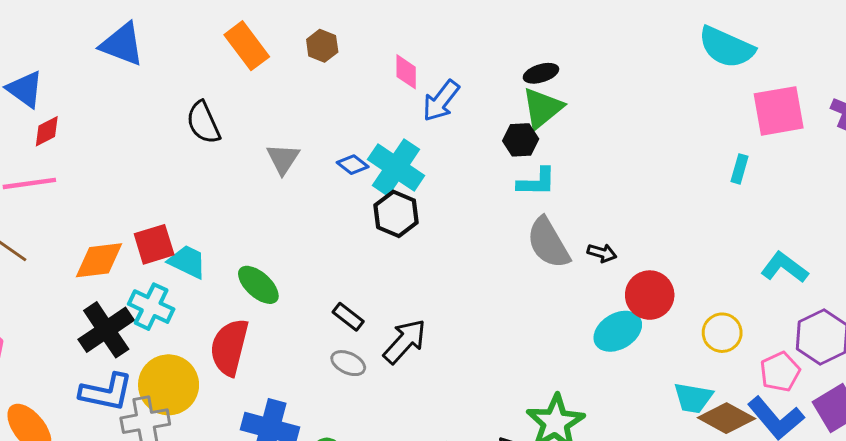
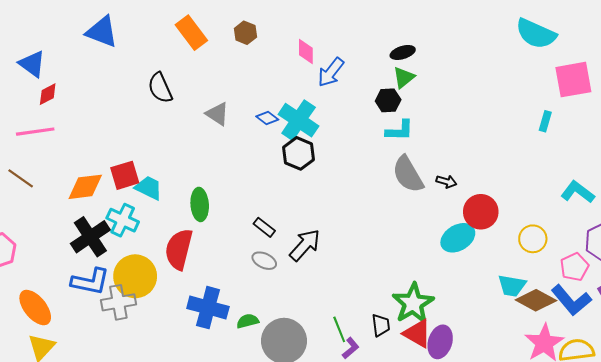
green triangle: (542, 108) -> (404, 77), size x0.7
gray triangle: (283, 159) -> (217, 114), turned -30
green ellipse: (258, 285) -> (200, 204), turned 44

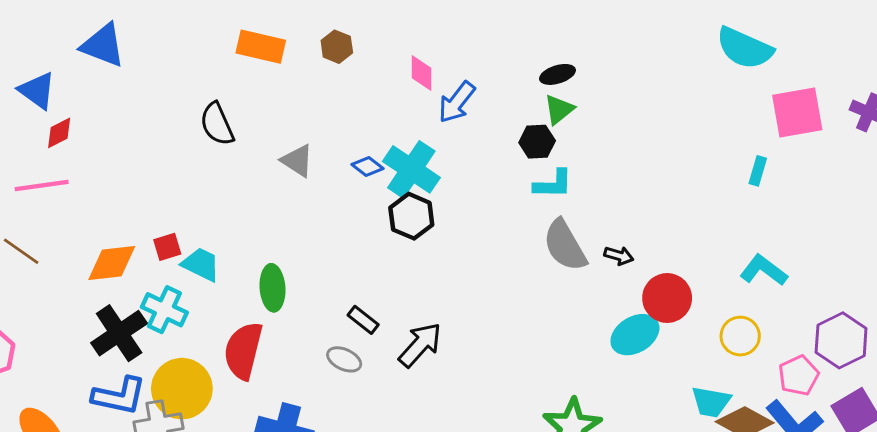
blue triangle: (102, 32) -> (103, 45), moved
orange rectangle: (191, 33) -> (261, 47), turned -40
red square: (125, 175) -> (167, 247), size x0.7
cyan L-shape: (578, 192) -> (764, 270), moved
gray ellipse: (264, 261) -> (344, 359), moved

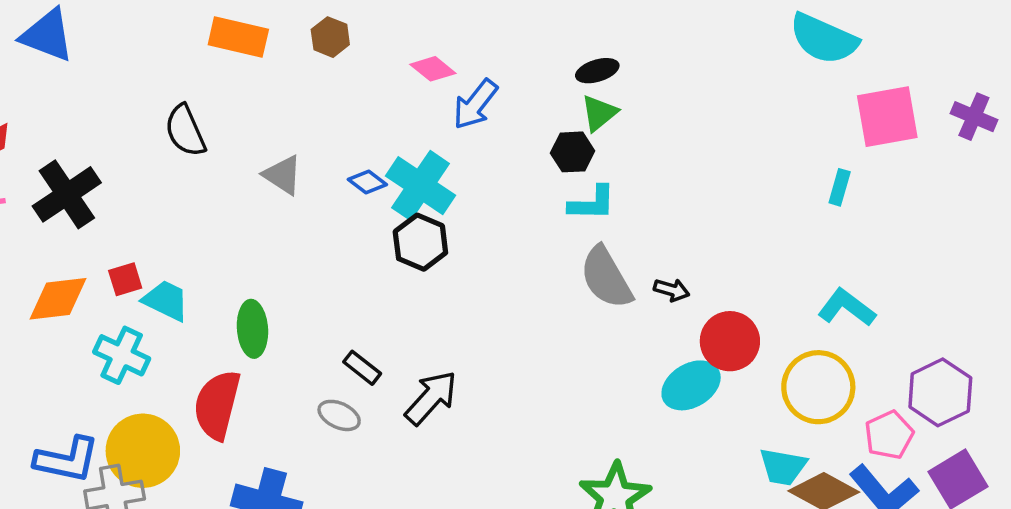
pink diamond: (422, 73) -> (433, 69), turned -51
black cross: (119, 333) -> (67, 194), moved
yellow circle: (740, 336) -> (818, 387), size x1.5

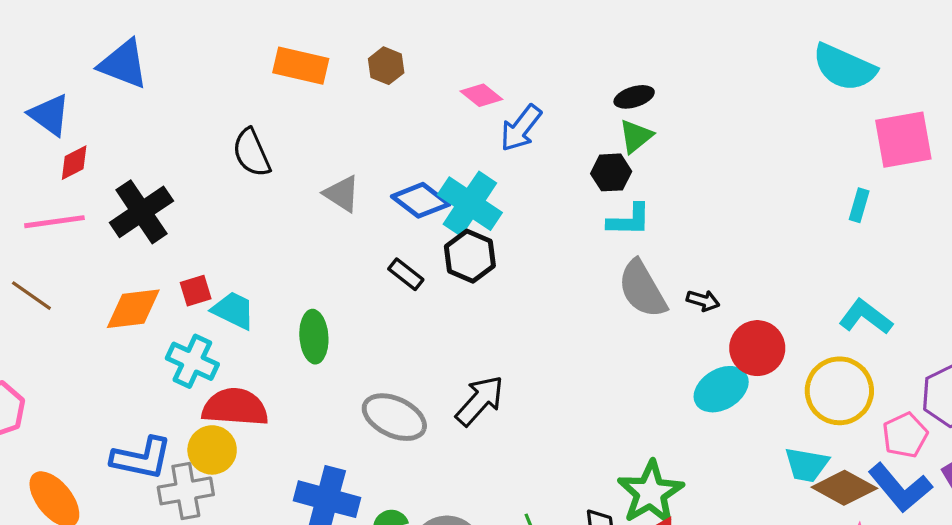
blue diamond: (367, 182) -> (421, 200), size x1.6
black rectangle: (362, 368) -> (406, 274), moved
red semicircle: (217, 405) -> (235, 407), moved, turned 80
gray ellipse: (339, 415) -> (394, 417), size x1.6
yellow circle: (143, 451) -> (212, 450), size x0.7

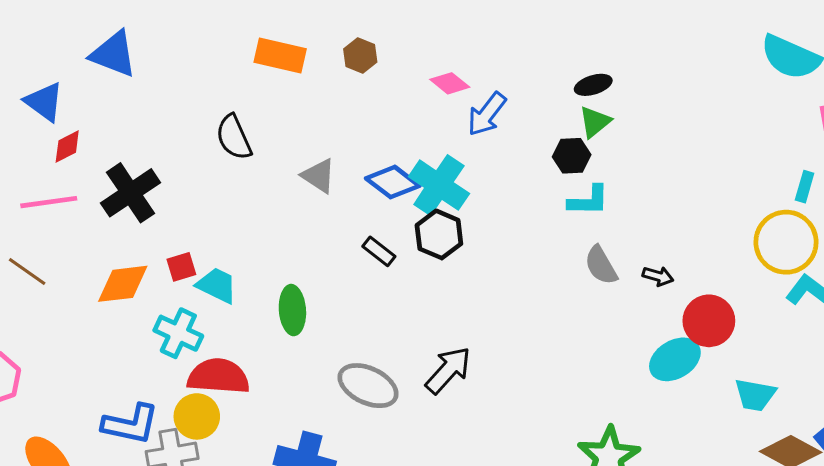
gray semicircle: (642, 289) -> (601, 265), size x0.7
yellow circle: (839, 391) -> (786, 242), moved
cyan trapezoid: (807, 465) -> (755, 395), moved

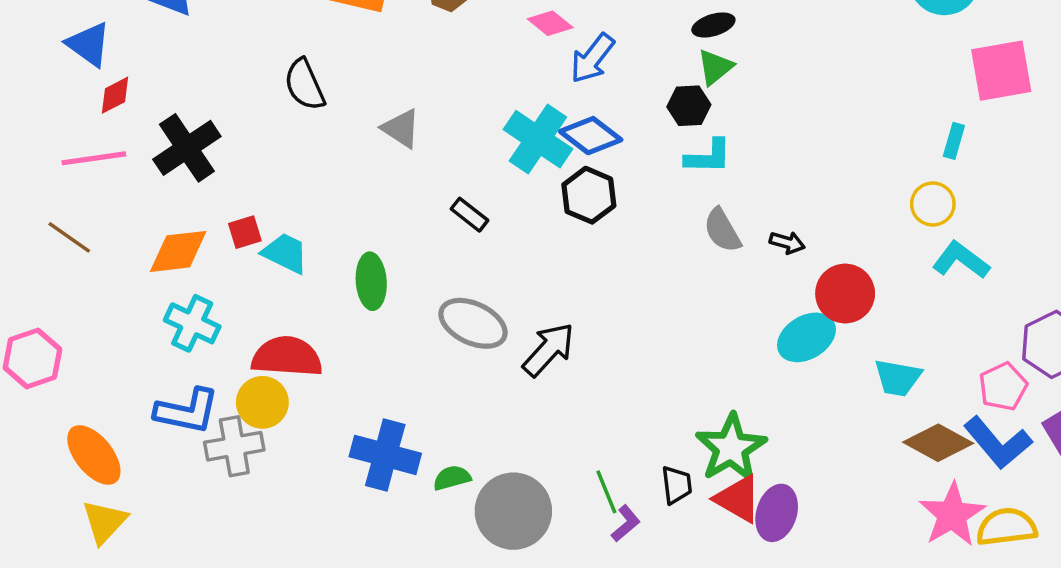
blue diamond: (393, 182) -> (591, 136), moved
black hexagon: (439, 234) -> (589, 195), moved
yellow circle: (786, 242) -> (933, 204), size x0.6
cyan cross: (178, 333) -> (192, 323), moved
gray ellipse: (368, 386) -> (473, 323), moved

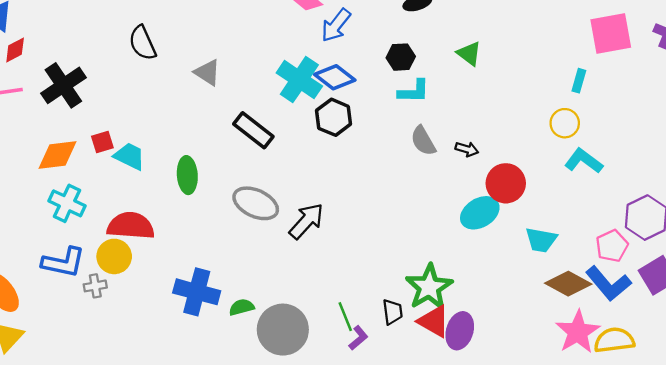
green triangle: (715, 67) -> (469, 54), moved, turned -44
black rectangle: (469, 215) -> (253, 130), size x1.6
gray cross: (234, 446) -> (95, 286), size x0.6

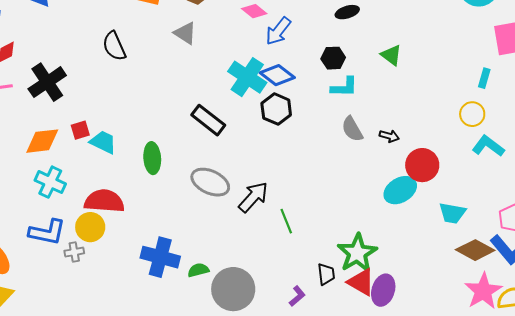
gray triangle: (207, 72) -> (185, 33), moved
green line: (345, 317) -> (286, 221), moved

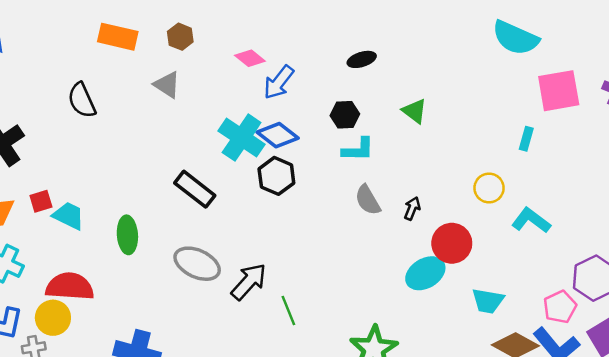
yellow circle: (472, 114) -> (489, 188), moved
black arrow: (389, 136) -> (412, 208), turned -84

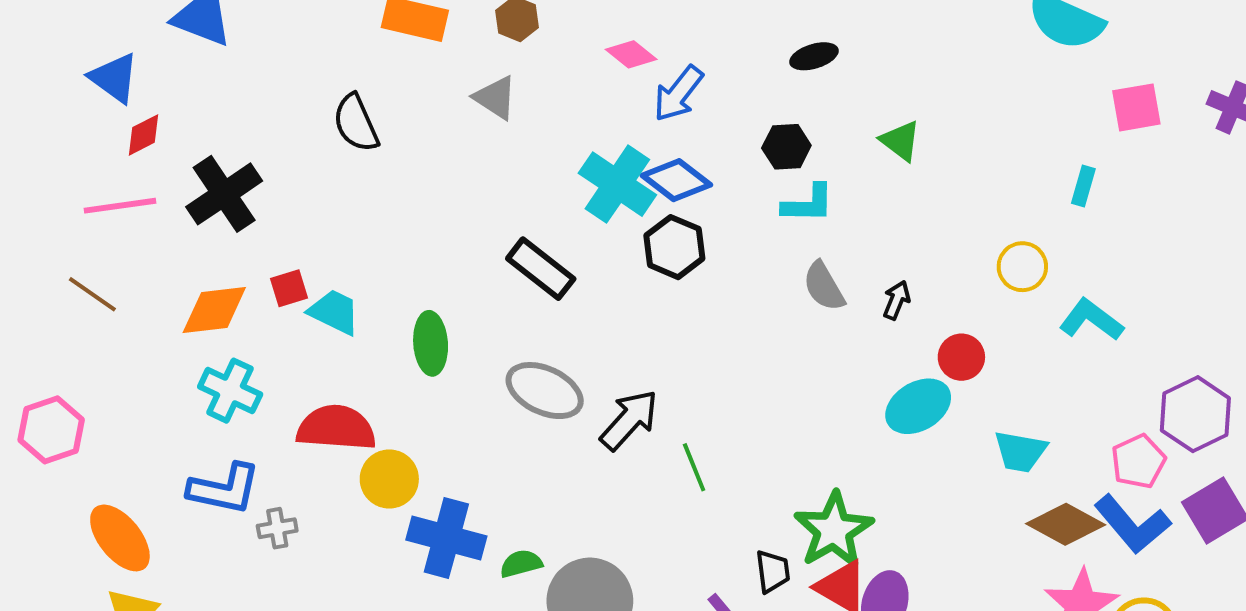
pink square: (559, 91) -> (1136, 107), size x0.7
red circle: (452, 243) -> (961, 357), size x0.7
yellow circle: (53, 318) -> (389, 479), moved

